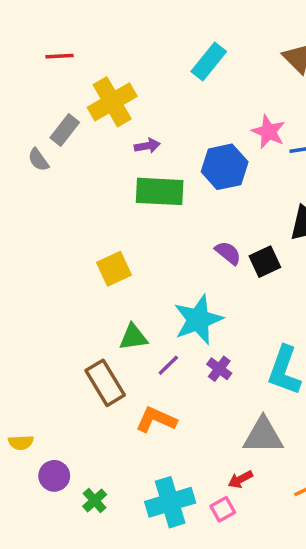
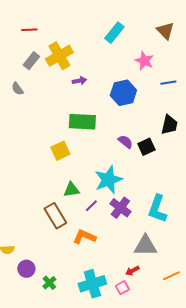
gray rectangle: (65, 130) -> (31, 61), moved
pink star: (268, 132) -> (144, 61), moved
green rectangle: (160, 191) -> (82, 122), moved
purple cross: (219, 369) -> (120, 208), size x1.5

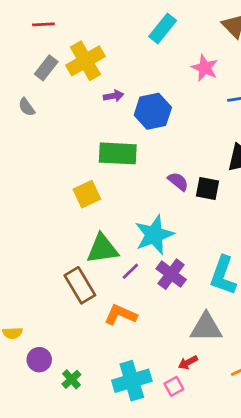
blue hexagon: (123, 93) -> (153, 111), moved
black square: (146, 147) -> (208, 188), turned 36
green triangle: (71, 190) -> (102, 249), size x1.4

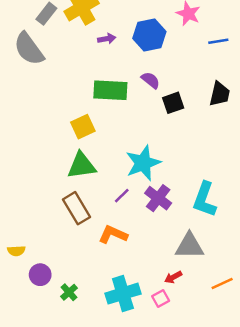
gray semicircle: (27, 107) -> (29, 49), size x2.0
blue hexagon: (153, 111) -> (149, 35), moved
purple semicircle: (178, 181) -> (151, 80), moved
black square: (208, 188) -> (173, 103), moved, turned -30
green triangle: (102, 249) -> (82, 166), moved

